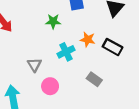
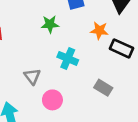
orange star: (88, 40) -> (99, 30), moved
cyan cross: (66, 52) -> (68, 58), turned -36

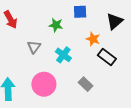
gray triangle: (32, 76) -> (34, 47), moved
pink circle: (52, 100) -> (44, 84), size x1.5

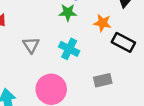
green star: (56, 25) -> (68, 12), moved
gray rectangle: (86, 84) -> (103, 80), turned -48

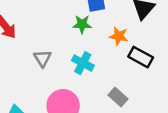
gray rectangle: (103, 80) -> (118, 97), turned 54

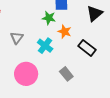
orange star: (119, 36) -> (65, 32), moved

